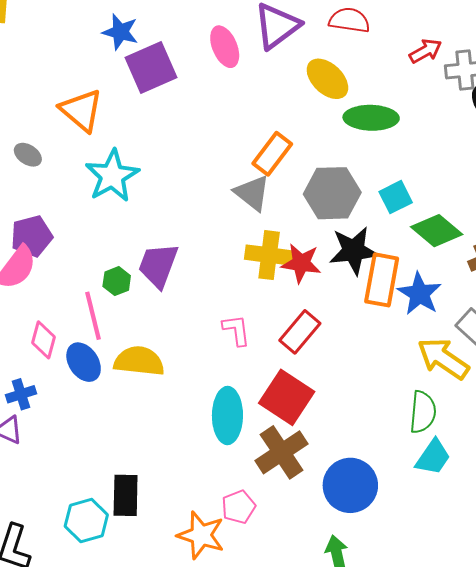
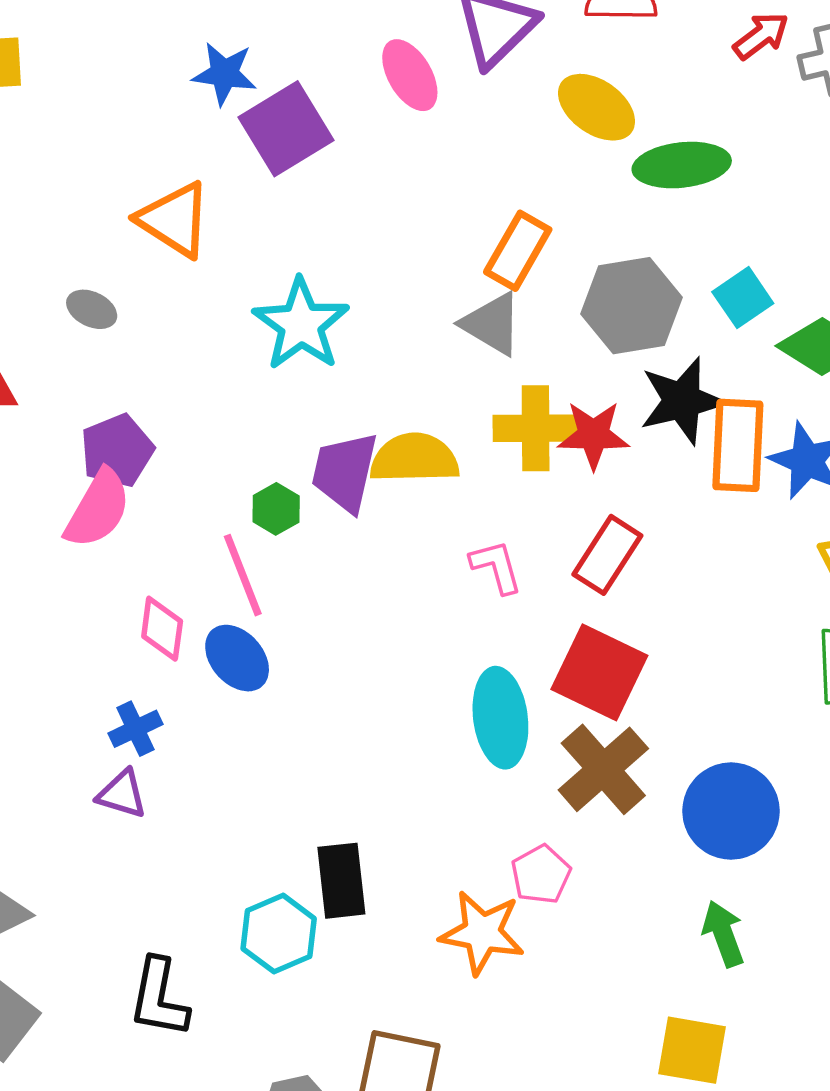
cyan star: (112, 176) -> (301, 324), moved
yellow semicircle: (139, 361) -> (414, 458), moved

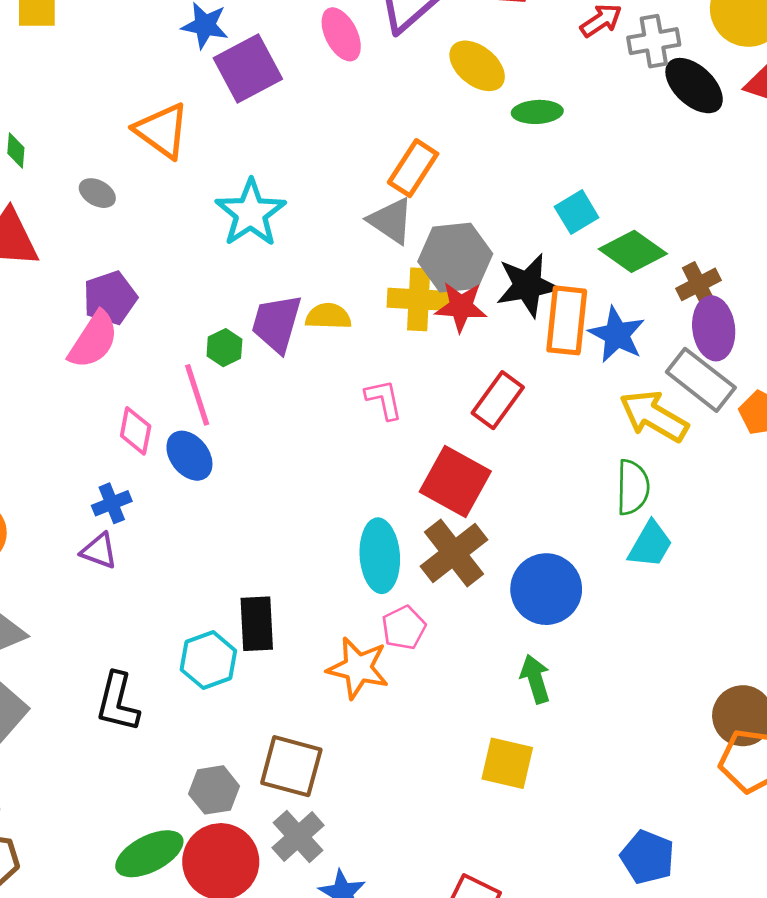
green ellipse: (682, 165) -> (537, 112), size x0.7
gray hexagon: (631, 306) -> (455, 258), moved
yellow semicircle: (414, 458) -> (328, 316), size x0.7
red rectangle: (607, 555) -> (498, 400), moved
cyan ellipse: (500, 718) -> (380, 556), moved

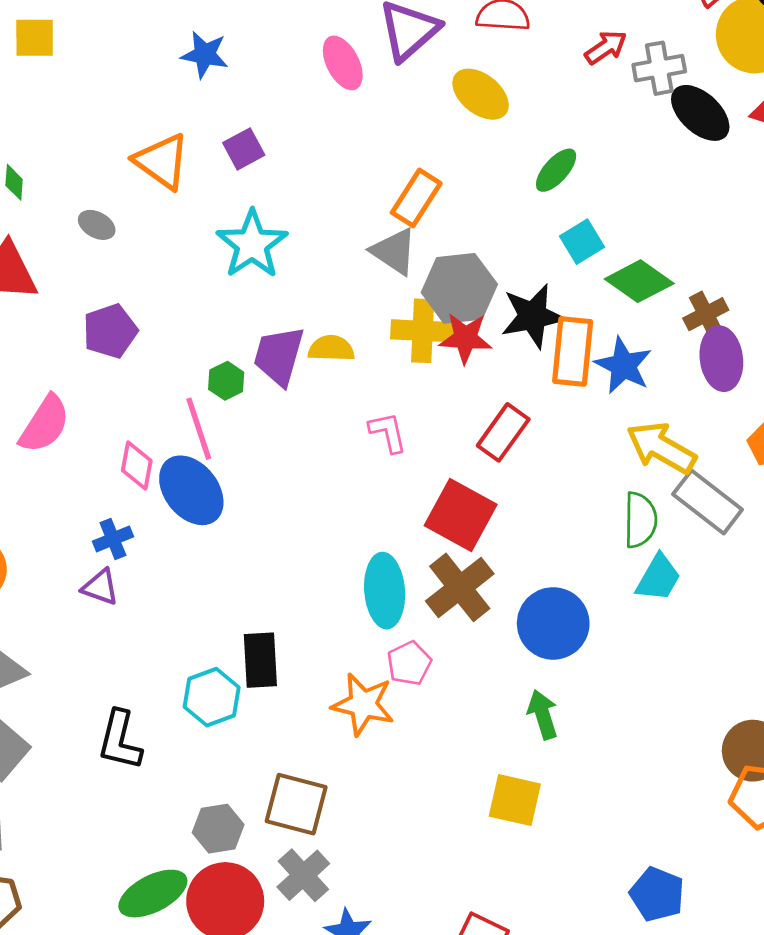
purple square: (248, 68) -> (244, 149), moved, size x0.6
green ellipse: (537, 112) -> (556, 170), moved, turned -45
pink semicircle: (93, 340) -> (45, 424), moved
gray rectangle: (701, 380) -> (708, 502), moved
blue ellipse: (189, 456) -> (191, 490), size x1.4

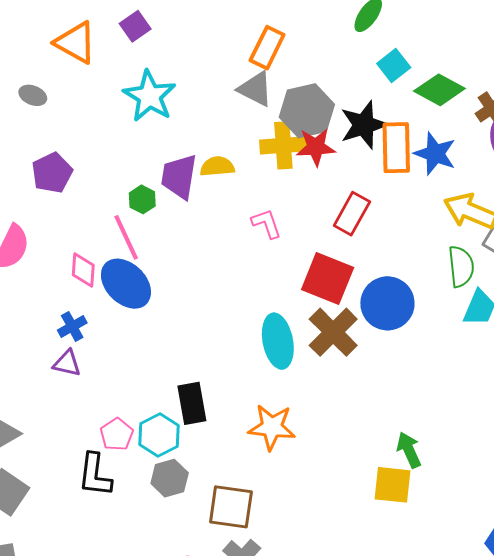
blue circle: (553, 623) -> (387, 303), moved
pink pentagon: (409, 663) -> (117, 434), moved
green arrow: (543, 715) -> (409, 450), moved
gray hexagon: (218, 829) -> (170, 478), moved

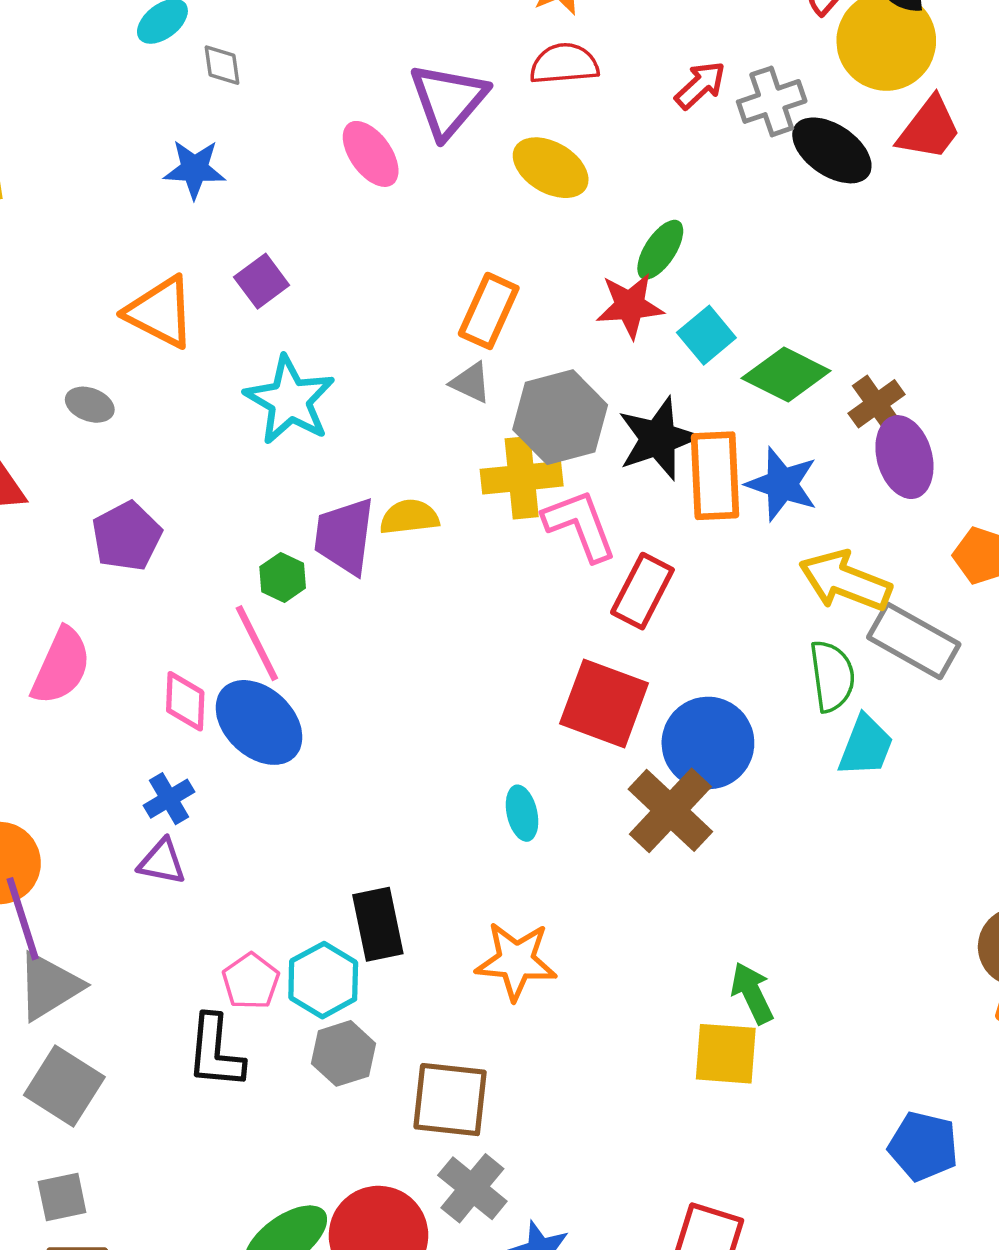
gray triangle: (255, 89) -> (471, 383), size x0.7
red star: (316, 147) -> (630, 306), moved
pink L-shape: (266, 224) -> (580, 525), moved, size x1.4
brown cross: (333, 332) -> (670, 810), moved
cyan ellipse: (278, 341) -> (522, 813), size x0.6

